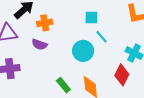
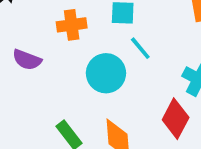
orange cross: (45, 23) -> (72, 25), moved

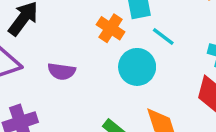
orange cross: (72, 25) -> (111, 28), moved, turned -36

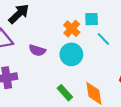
cyan circle: (137, 67) -> (71, 54), moved

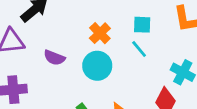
cyan square: (92, 19) -> (142, 25), moved

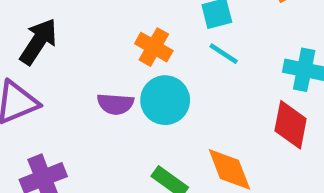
purple semicircle: (54, 58) -> (115, 104), moved

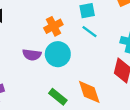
orange cross: (154, 47) -> (53, 26), turned 30

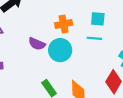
cyan line: (90, 32) -> (94, 38), turned -48

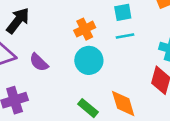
purple semicircle: (37, 44) -> (39, 62), moved, turned 35

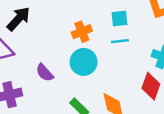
purple semicircle: (39, 62) -> (45, 73), moved

